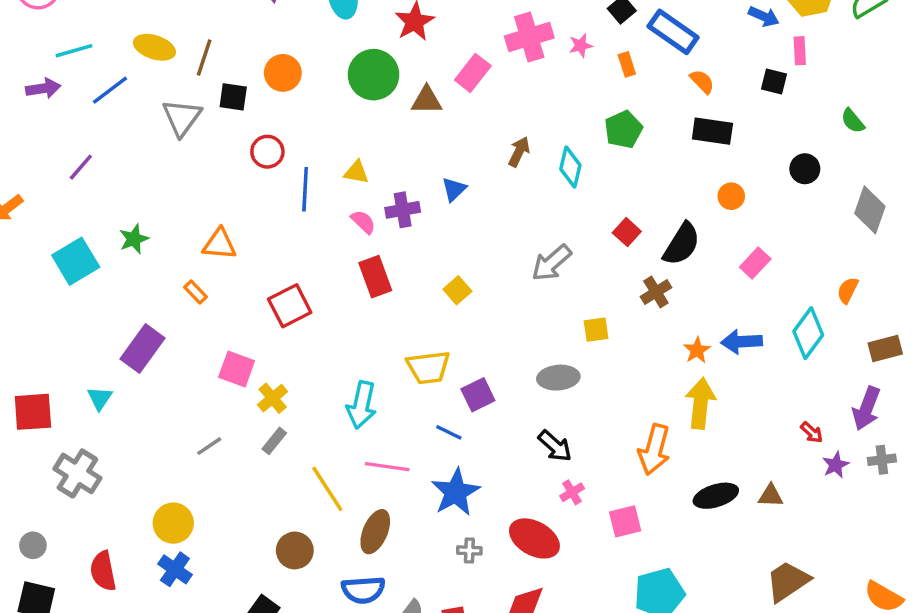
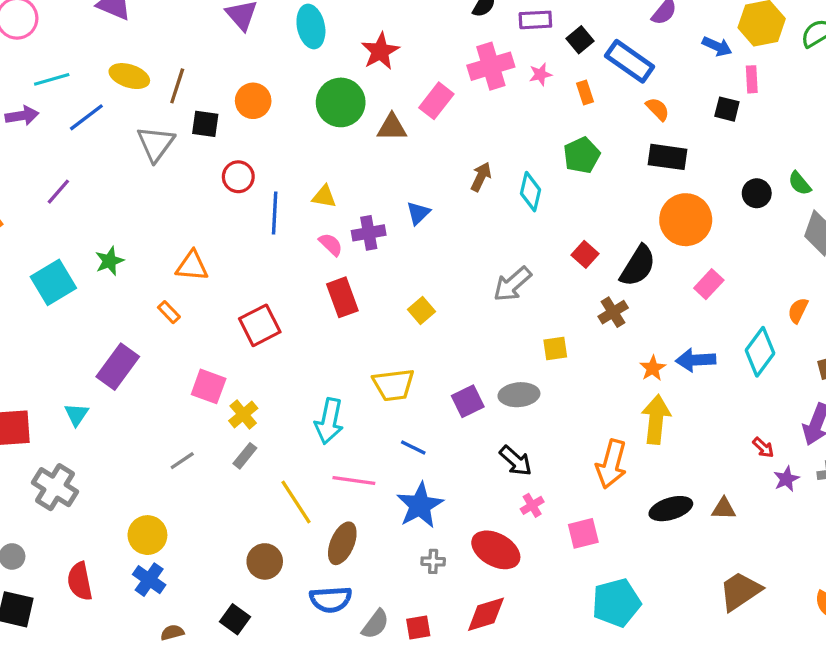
green semicircle: (853, 121) -> (800, 183), moved
orange circle: (731, 196) -> (686, 220), size x2.0
purple square: (478, 395) -> (468, 401), moved

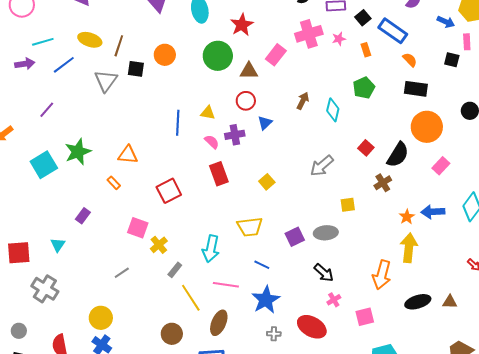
red circle: (238, 177) -> (246, 101), moved
green star: (109, 261) -> (78, 152), size x1.5
purple rectangle: (118, 367) -> (83, 216), size x0.6
gray rectangle: (245, 456) -> (175, 270), moved

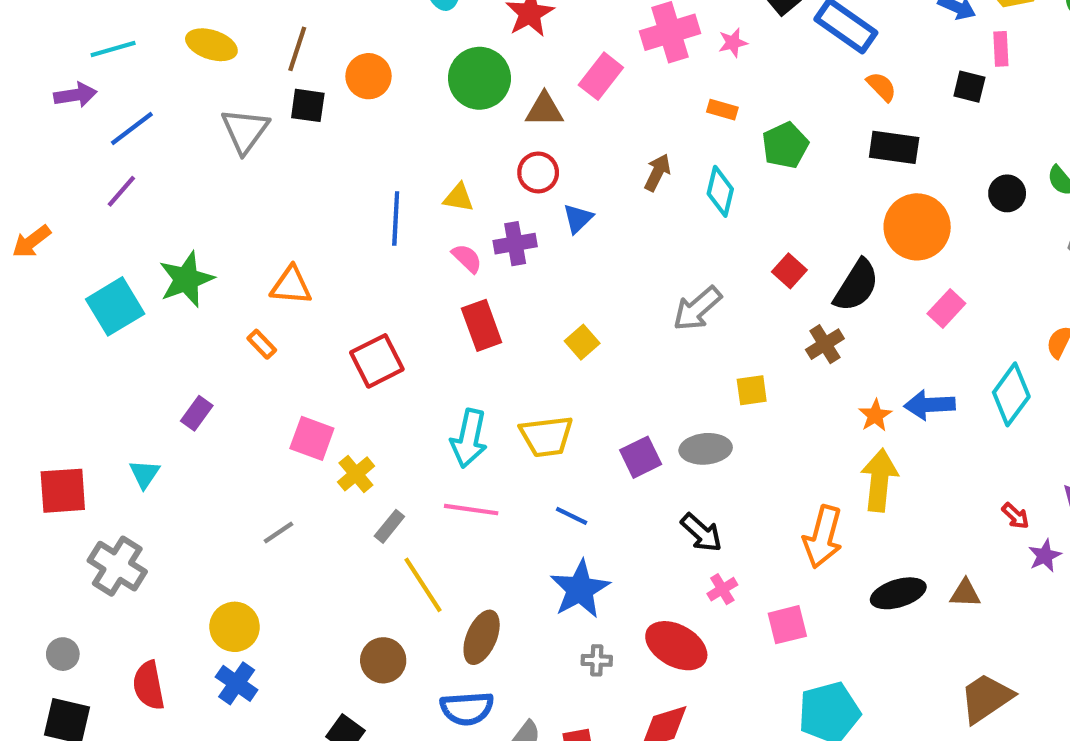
brown line: (119, 46) -> (297, 49), moved
orange rectangle: (366, 50) -> (722, 110), moved, turned -56
blue line: (64, 65) -> (132, 128), moved
cyan arrow: (211, 249) -> (469, 438), moved
pink line: (226, 285) -> (471, 510), moved

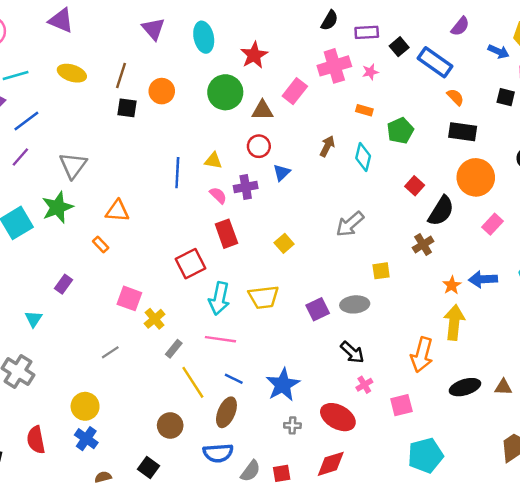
gray triangle: (245, 131) -> (73, 165), moved
red square: (789, 271) -> (415, 186), moved
red square: (377, 361) -> (191, 264), moved
blue line: (572, 516) -> (234, 379), moved

